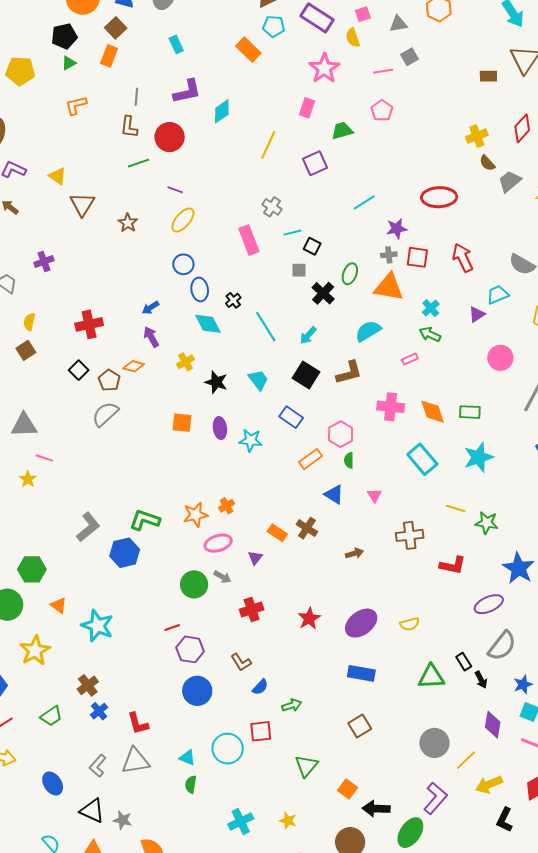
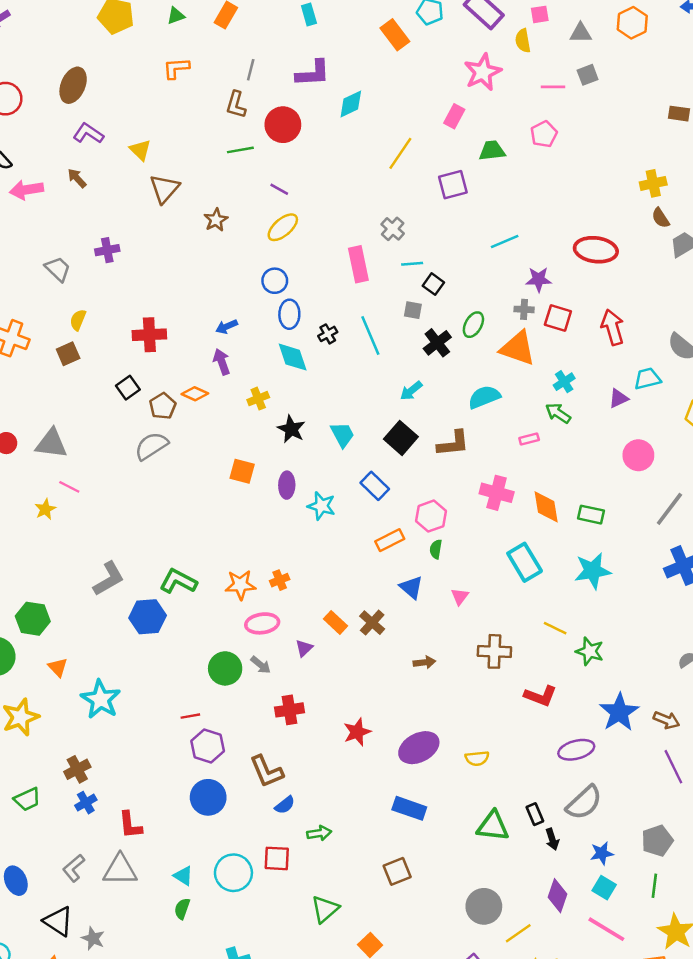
cyan line: (266, 327) -> (370, 336), moved
brown L-shape: (241, 662) -> (266, 771), size x1.4

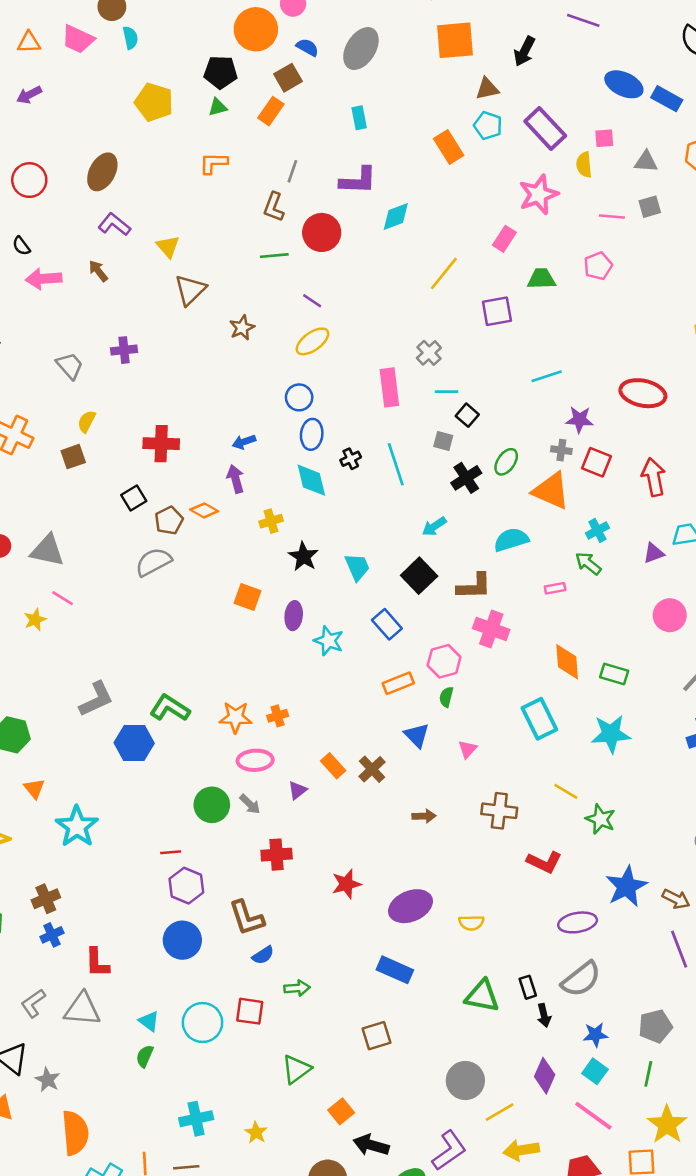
pink cross: (497, 493) -> (491, 629), moved

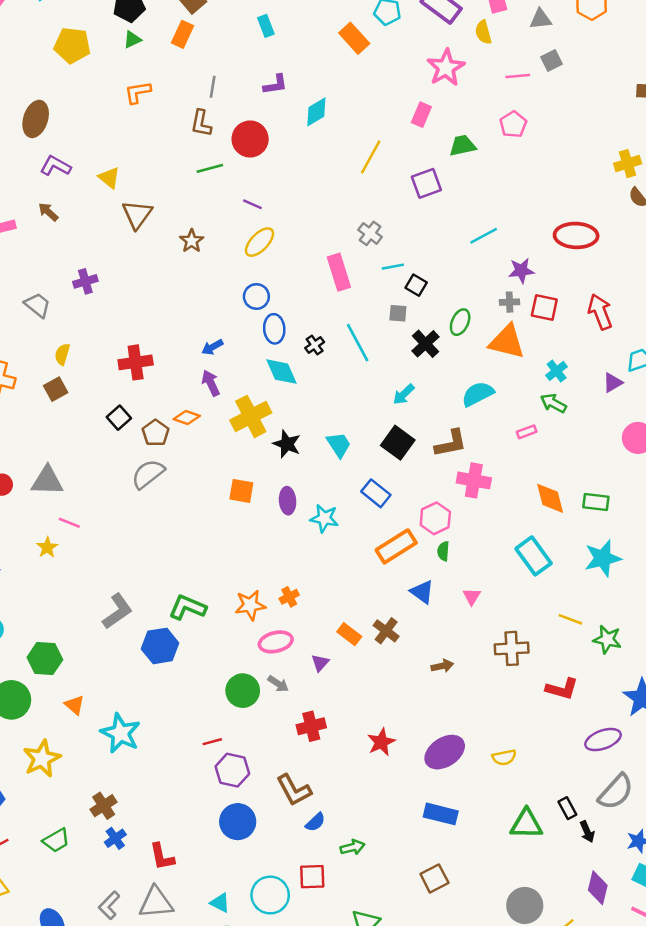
purple L-shape: (358, 181) -> (275, 85), size x0.7
yellow cross: (271, 521) -> (251, 416), size x1.8
orange rectangle: (398, 683) -> (396, 546), size x1.4

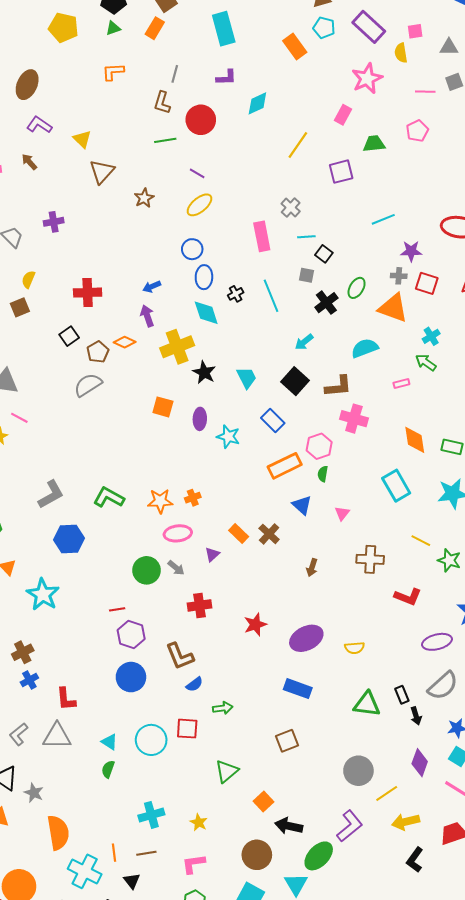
cyan rectangle: (266, 26) -> (224, 29), size x1.8
blue hexagon: (160, 646) -> (69, 539), moved
brown arrow: (442, 666) -> (312, 568), turned 114

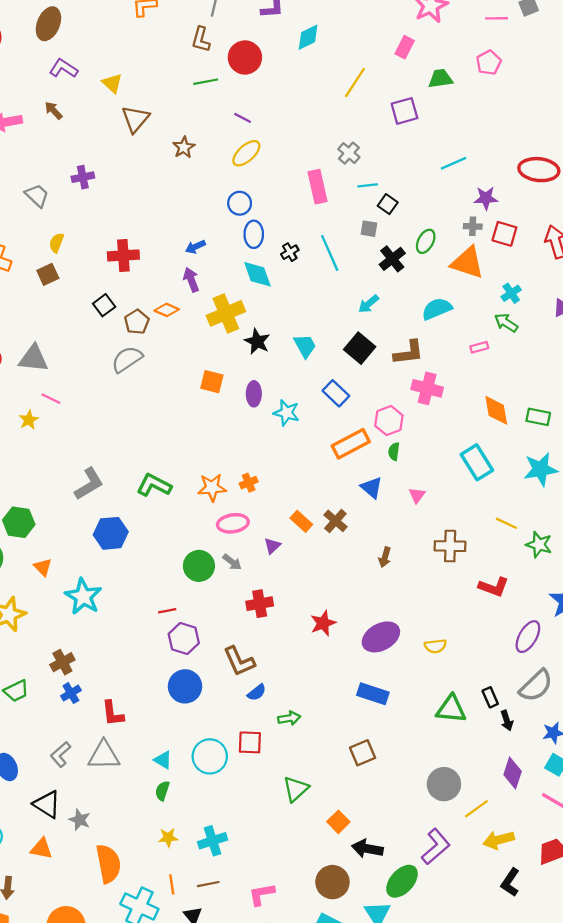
purple ellipse: (437, 642) -> (528, 637), turned -44
yellow star: (199, 822) -> (168, 838), moved, turned -30

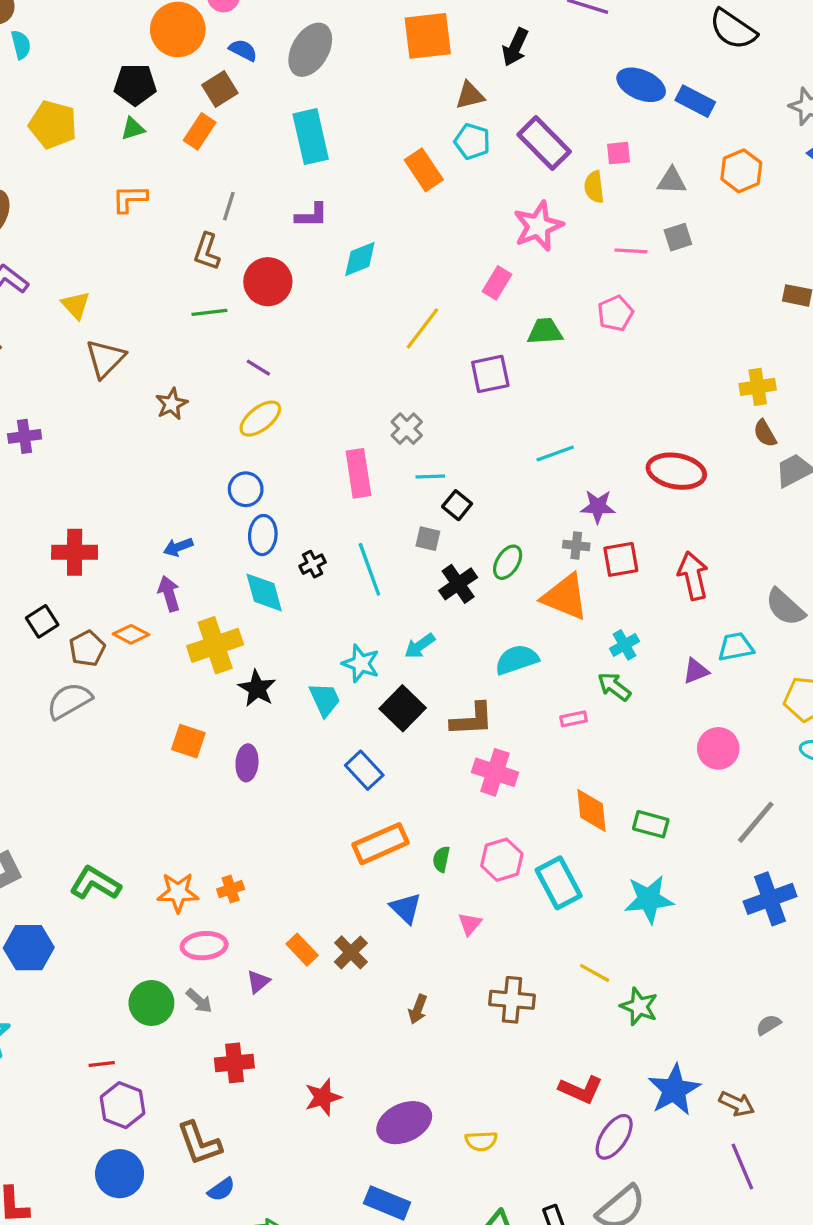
red square: (504, 234) -> (621, 559), turned -30
cyan star: (286, 413) -> (361, 663), moved
pink hexagon: (389, 421) -> (502, 860), moved
red L-shape: (494, 587) -> (581, 1090), moved

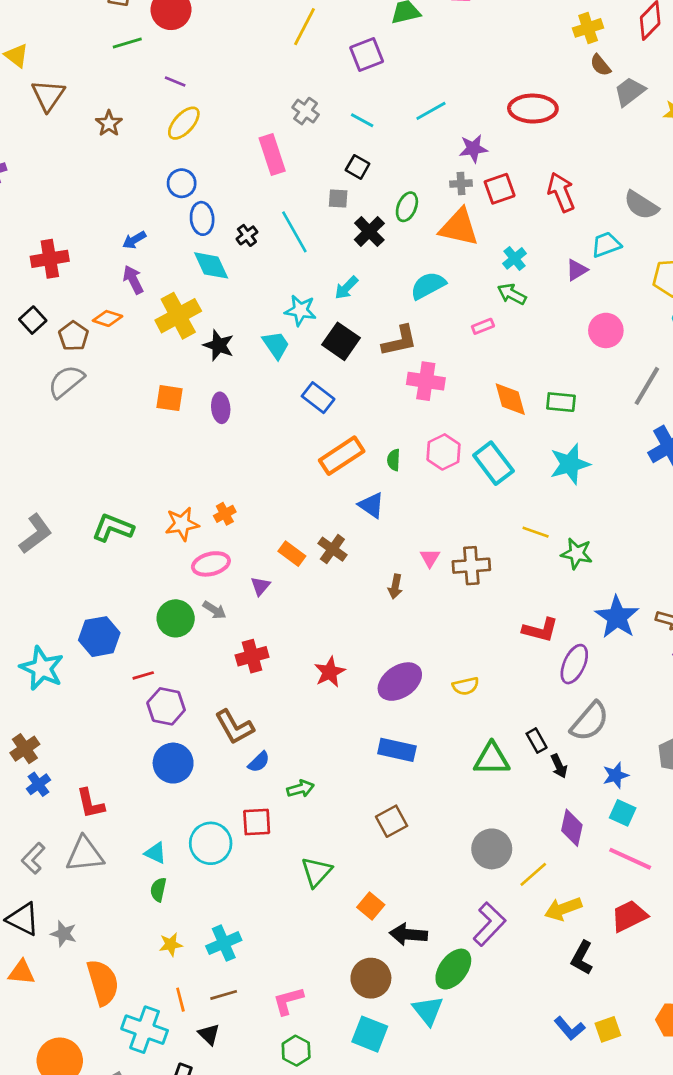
cyan line: (430, 477) -> (362, 120), moved, turned 40
pink triangle: (470, 924) -> (430, 558), moved
blue hexagon: (29, 948) -> (99, 637), moved

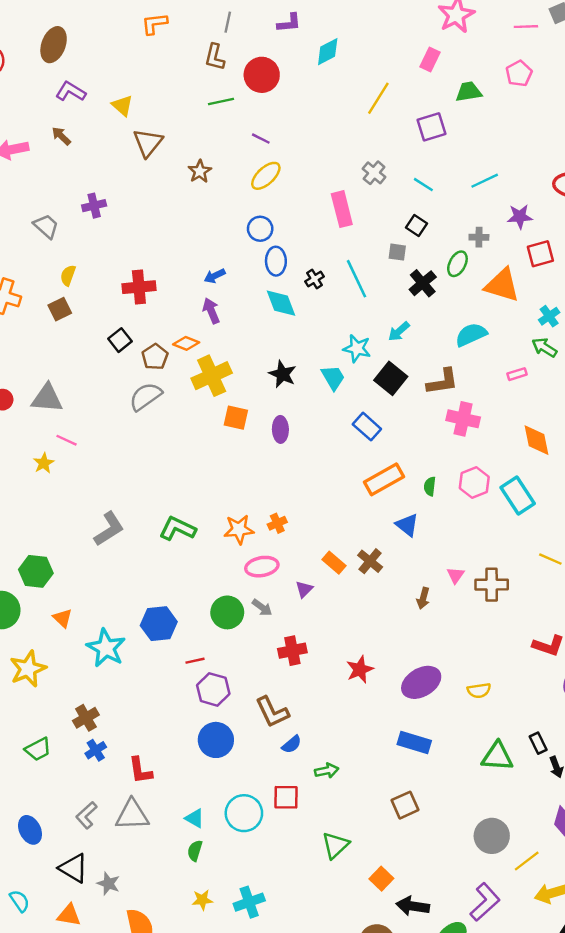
gray cross: (461, 184) -> (479, 237), moved
yellow cross: (178, 316) -> (212, 376), moved

